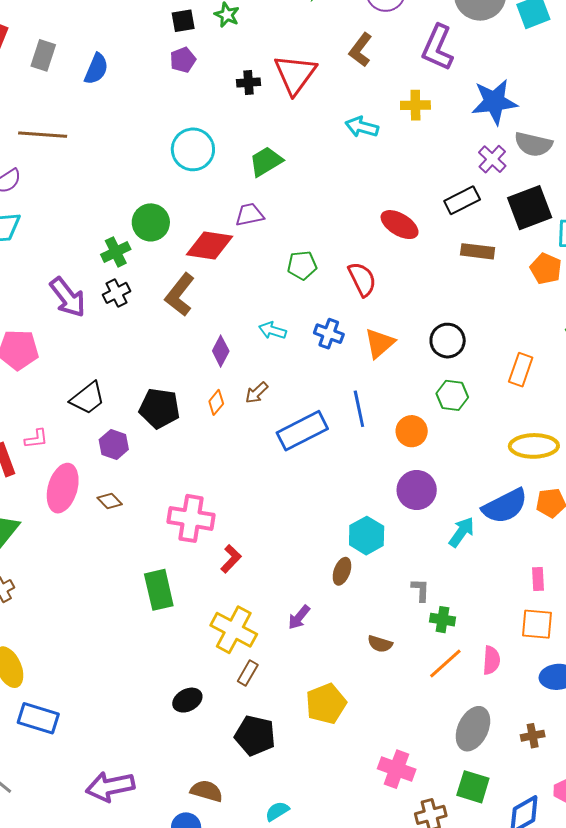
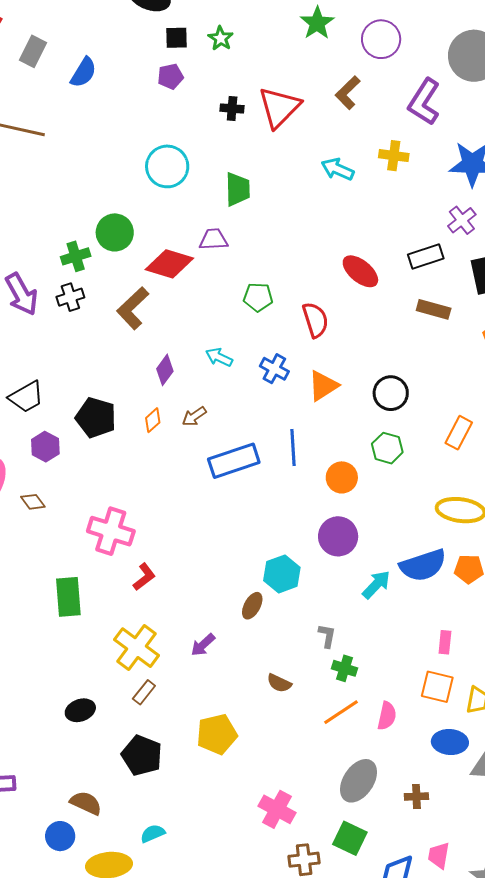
green trapezoid: (266, 161) -> (238, 189), turned 111

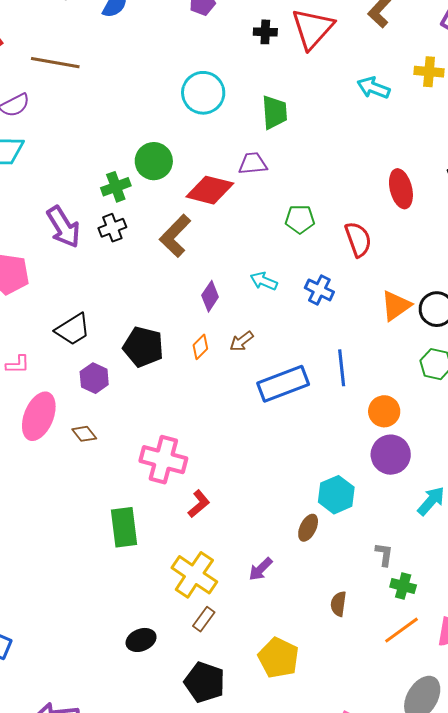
red ellipse: (360, 271) -> (401, 189), turned 39
orange triangle: (323, 386) -> (396, 306), moved
orange circle: (342, 477) -> (384, 411), moved
brown semicircle: (279, 683) -> (338, 604), turned 75
yellow pentagon: (217, 734) -> (279, 658), turned -30

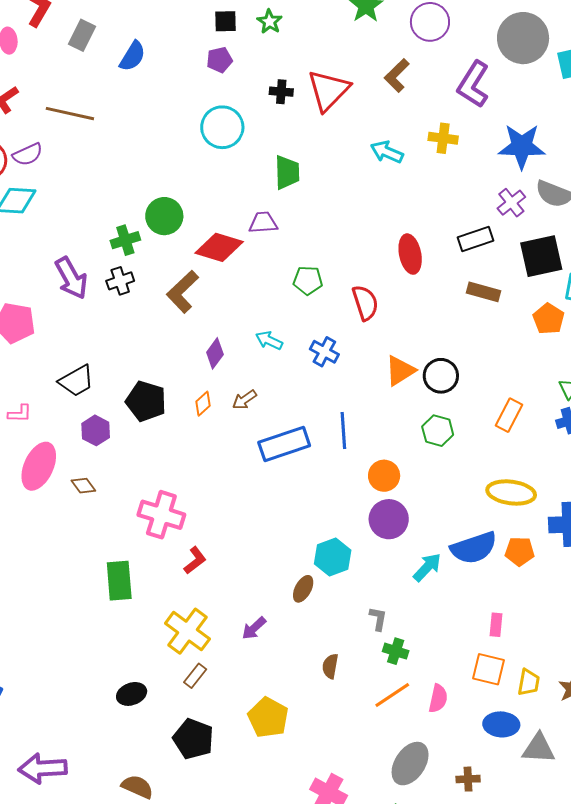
cyan circle: (203, 93) -> (222, 127), moved

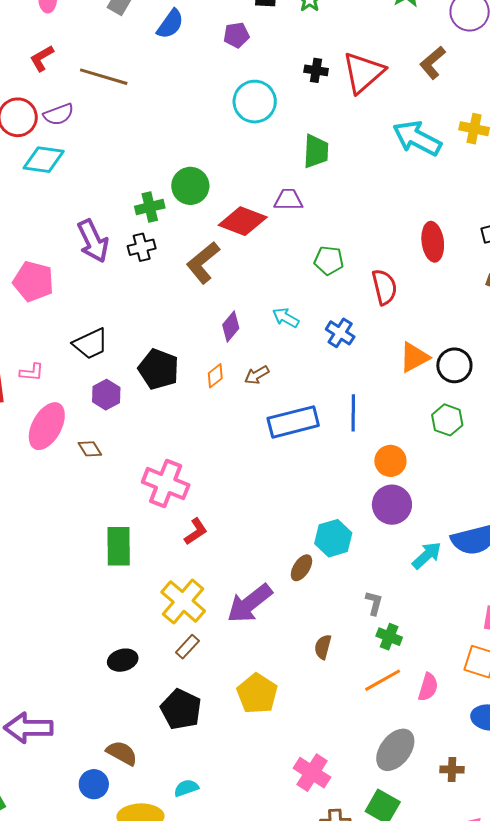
purple pentagon: (219, 60) -> (236, 35), moved
cyan arrow: (387, 152) -> (417, 138), size x1.5
purple arrow: (254, 628) -> (250, 603), size x1.8

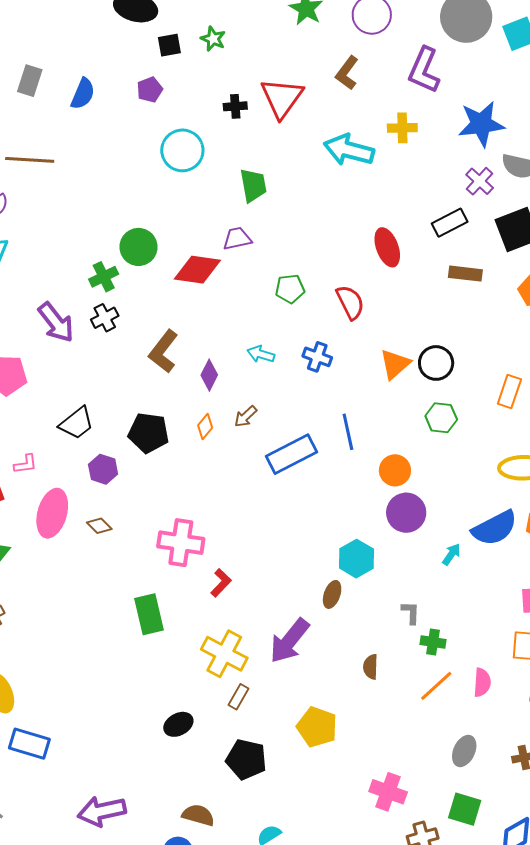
brown L-shape: (203, 263) -> (163, 351), moved
cyan arrow: (427, 555) -> (451, 554), size x0.7
gray ellipse: (395, 750) -> (464, 751), size x0.7

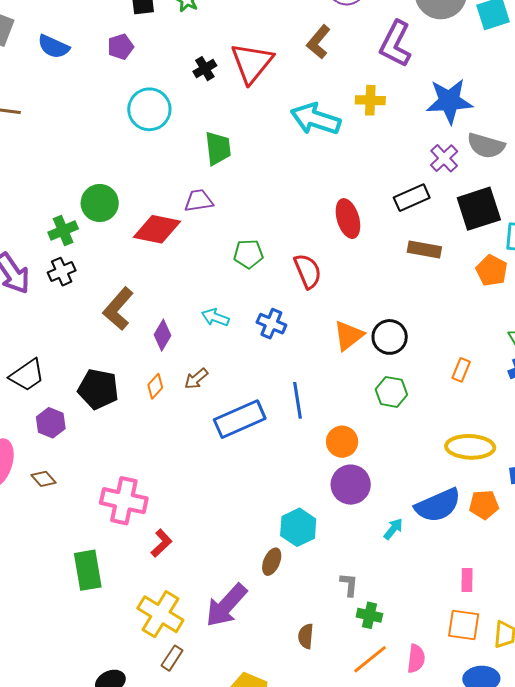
blue semicircle: (83, 94) -> (54, 47), turned 88
black cross: (235, 106) -> (205, 69), turned -30
orange rectangle: (509, 392) -> (461, 370), size x0.7

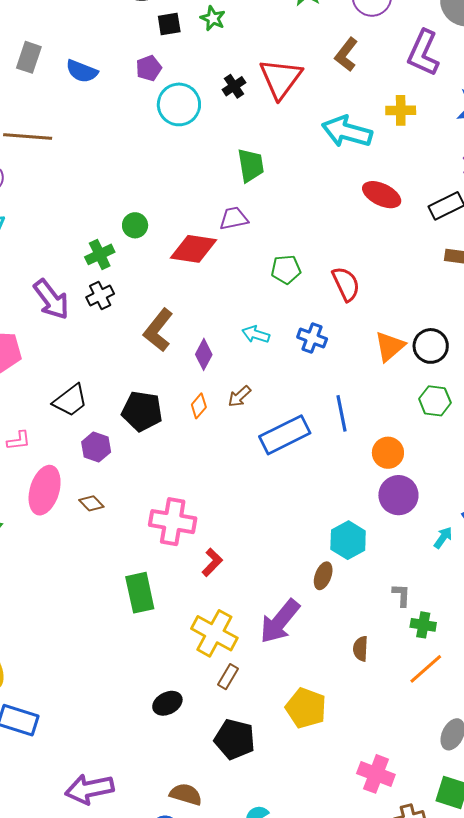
cyan circle: (149, 109) -> (179, 104), moved
green circle: (100, 203) -> (135, 225), size x0.7
red ellipse: (348, 219) -> (382, 195), moved, turned -45

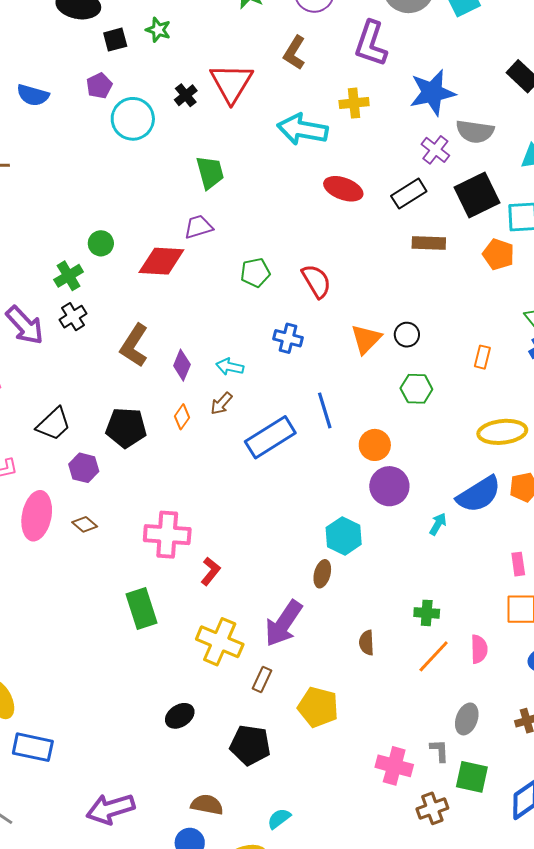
cyan arrow: (256, 334) -> (230, 367), moved
black circle: (431, 346) -> (407, 335), size x0.7
gray L-shape: (401, 595) -> (439, 751), moved
brown rectangle: (228, 677) -> (262, 680), moved

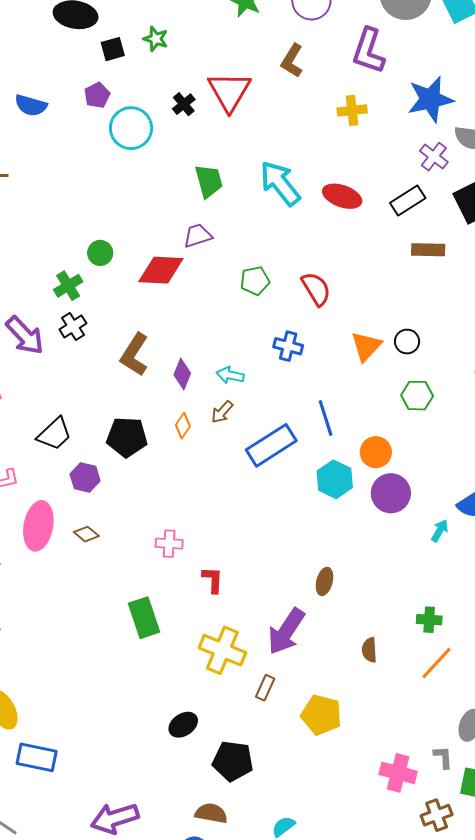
cyan arrow: (303, 129) -> (280, 183), moved, turned 42
pink cross: (167, 535) -> (169, 544), size x0.6
cyan hexagon: (344, 536) -> (335, 479), moved
red L-shape: (210, 571) -> (213, 580), turned -36
black pentagon: (250, 745) -> (233, 761), moved

